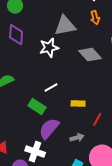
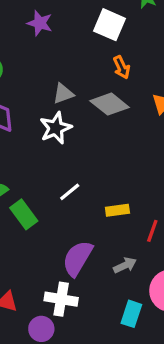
gray triangle: (65, 26) -> (63, 94), moved, size x0.6
gray diamond: (90, 55) -> (110, 104), moved
green rectangle: (37, 107) -> (24, 214), moved, turned 30

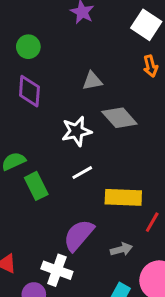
gray diamond: (110, 104) -> (119, 118), moved
white star: (56, 128) -> (77, 131), moved
yellow rectangle: (117, 210) -> (123, 197), size x1.6

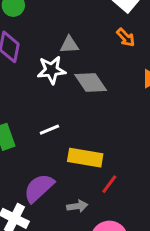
orange arrow: (150, 66) -> (126, 38), turned -36
white star: (77, 131) -> (51, 70), moved

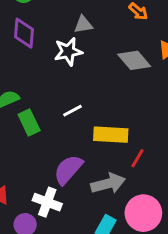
gray diamond: (91, 82) -> (134, 60), moved
gray arrow: (77, 206) -> (108, 183), size x1.6

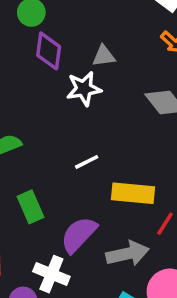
purple diamond: (24, 33) -> (49, 51), moved
green rectangle: (29, 123) -> (30, 207), moved

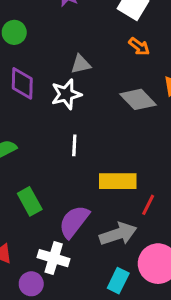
purple diamond: (49, 51) -> (22, 83), moved
white line: (87, 162) -> (74, 145), moved, turned -55

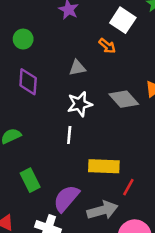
orange arrow: (139, 46) -> (107, 46), moved
white star: (66, 94) -> (80, 104), moved

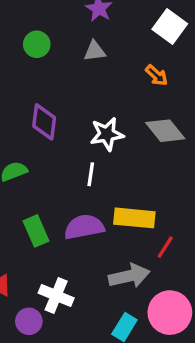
orange arrow: (107, 46) -> (157, 75), moved
gray triangle: (77, 68) -> (95, 51), moved
purple diamond: (28, 82) -> (44, 122), moved
purple semicircle: (66, 198) -> (84, 227), moved, turned 36

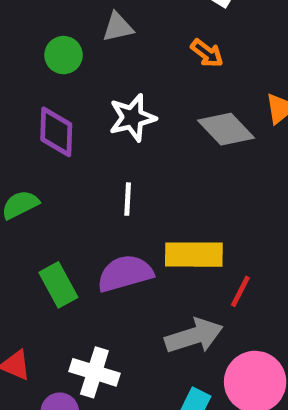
green circle: (37, 44) -> (64, 55), moved
white star: (107, 134) -> (132, 118), moved

